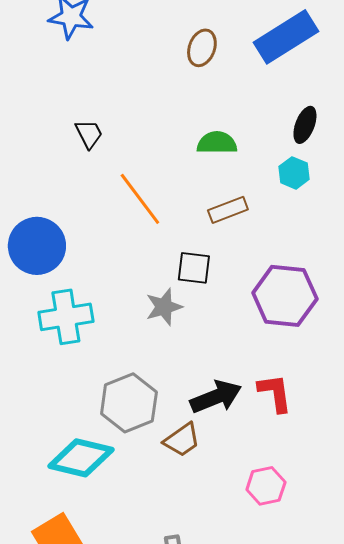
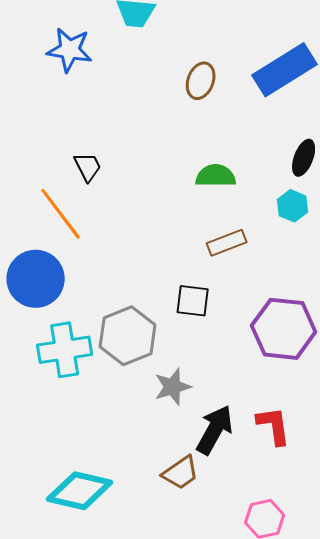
orange line: (140, 199) -> (61, 214), moved
gray star: (164, 307) -> (173, 387), moved
black arrow: (216, 397) -> (215, 430), turned -39
gray hexagon: (129, 403) -> (128, 336), moved

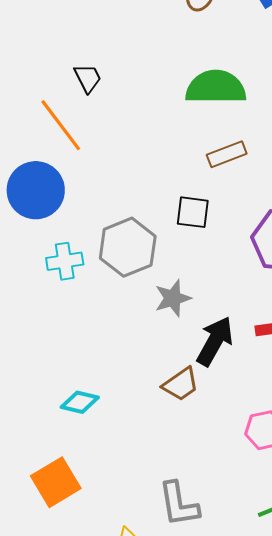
green semicircle: (216, 176) -> (216, 87), size x1.5
cyan cross: (65, 350) -> (65, 261), size x0.7
cyan diamond: (80, 491) -> (80, 402), size x0.6

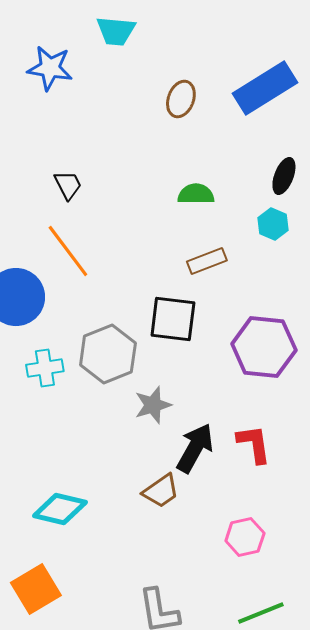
green semicircle: (216, 87) -> (196, 194), size x0.6
orange line: (61, 125) -> (68, 251), moved
black square: (193, 212) -> (173, 319), size x1.4
cyan diamond: (80, 402) -> (60, 509), size x1.4

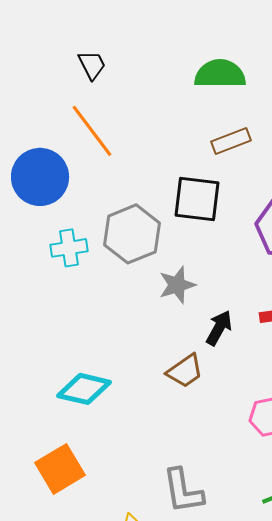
green semicircle: (196, 194) -> (220, 74), size x1.4
black arrow: (195, 448) -> (219, 328), size x0.7

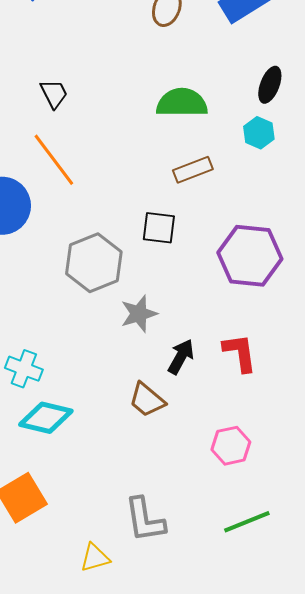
black square: (197, 199) -> (159, 228), size x0.7
cyan cross: (69, 248) -> (24, 369), moved, turned 30
brown trapezoid: (185, 371) -> (147, 400), turned 75

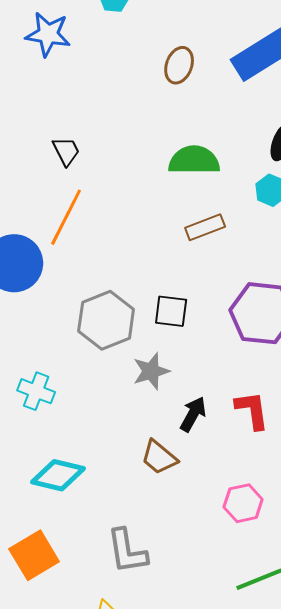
orange line: (54, 160) -> (66, 217), turned 64
black square: (159, 228) -> (171, 311), moved
cyan cross: (24, 369) -> (36, 391), moved
gray L-shape: (145, 520) -> (127, 551), moved

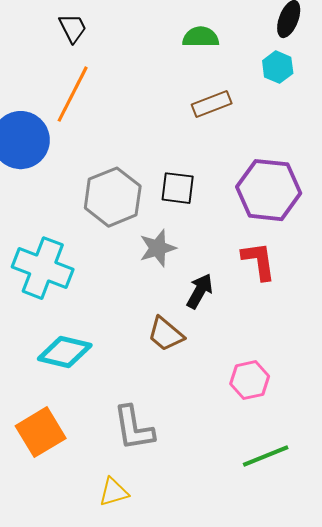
green semicircle: (194, 160) -> (201, 37), size x0.7
cyan cross: (36, 391) -> (43, 268), size x1.6
red L-shape: (252, 410) -> (259, 261), moved

